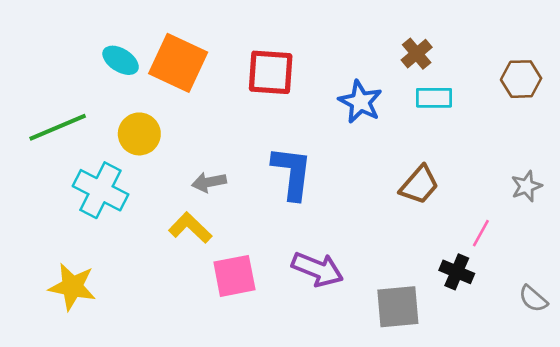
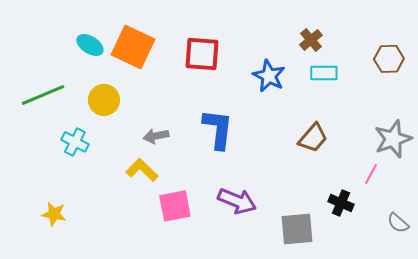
gray star: (526, 186) -> (393, 139), size x1.6
cyan cross: (100, 190) -> (75, 142), size x0.7
pink line: (481, 233) -> (371, 174), moved
yellow star: (72, 287) -> (54, 214), size x0.7

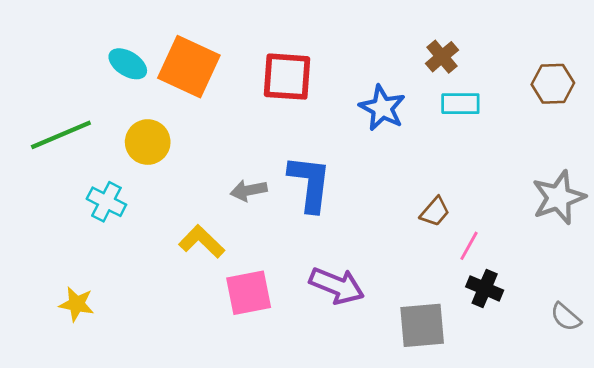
gray arrow: (156, 136) -> (249, 190), moved
brown trapezoid: (313, 138) -> (435, 212), moved, size x0.7
pink line: (371, 174) -> (469, 246), moved

